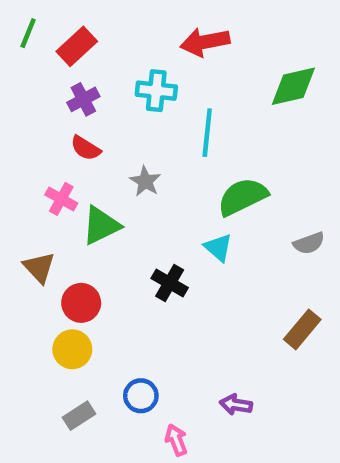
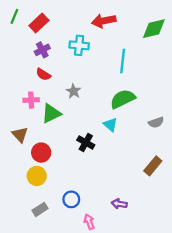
green diamond: (293, 86) -> (154, 29), moved
cyan line: (207, 133) -> (123, 61), moved
pink cross: (61, 199) -> (31, 100), turned -32

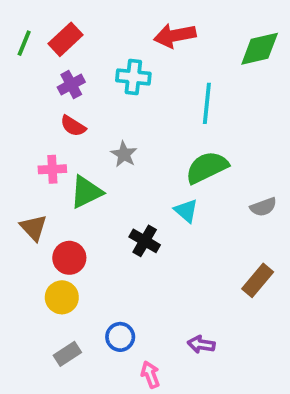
green line: (14, 16) -> (24, 43), moved

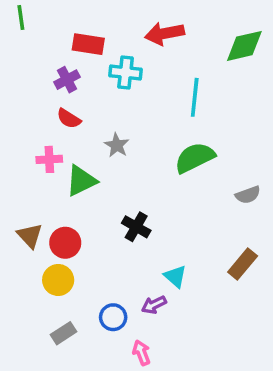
red rectangle: (66, 39) -> (88, 44), moved, turned 52
green line: (24, 43) -> (21, 18), moved, turned -30
cyan triangle: (186, 211) -> (175, 276), moved
brown triangle: (34, 228) -> (30, 236), moved
purple arrow: (201, 344) -> (154, 305), moved, turned -35

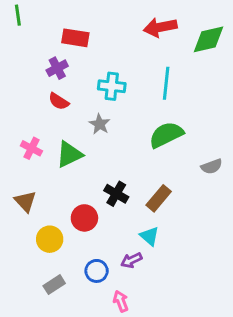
red arrow: (165, 33) -> (160, 27), moved
cyan cross: (126, 72) -> (112, 86), moved
pink cross: (49, 159) -> (31, 148), moved, turned 30
red circle: (65, 243) -> (84, 218), moved
brown rectangle: (243, 264) -> (159, 198), moved

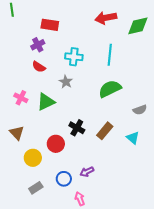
cyan triangle: (150, 236) -> (133, 138), moved

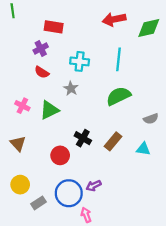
cyan triangle: (133, 138) -> (143, 149), turned -32
yellow circle: (33, 158) -> (20, 185), moved
blue circle: (64, 179) -> (69, 193), size x1.6

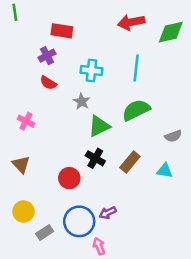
green triangle: (49, 110) -> (99, 126), moved

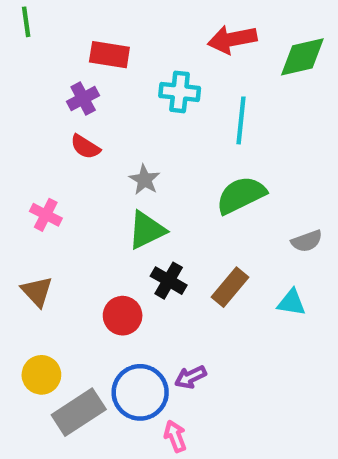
cyan cross: (92, 70) -> (180, 92), moved
green triangle: (99, 126) -> (147, 230), moved
gray rectangle: (45, 233) -> (79, 412), size x1.6

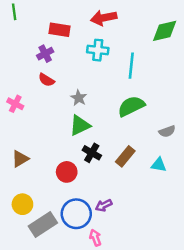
red arrow: (232, 39) -> (104, 18), moved
pink cross: (46, 215) -> (15, 104), moved
brown triangle: (37, 292) -> (20, 159), turned 42

